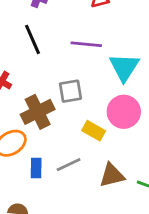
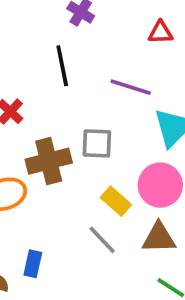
gray line: (69, 165) -> (102, 240), moved, turned 60
blue rectangle: (36, 168) -> (33, 264), moved
brown triangle: (112, 175) -> (159, 238), moved

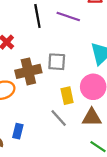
purple line: (131, 87) -> (68, 16), moved
yellow rectangle: (116, 201) -> (67, 96), turned 35

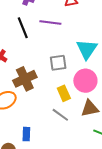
gray square: (57, 62) -> (58, 63), moved

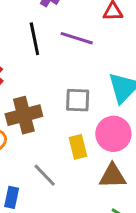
gray line: (60, 115) -> (45, 175), moved

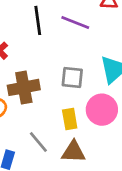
brown triangle: (113, 176) -> (74, 152), moved

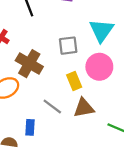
brown cross: (24, 87) -> (29, 64), turned -36

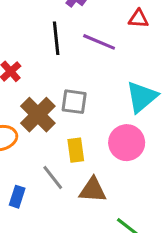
gray square: (68, 46) -> (74, 102), moved
yellow rectangle: (74, 81) -> (76, 150), moved

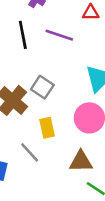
gray square: (74, 102) -> (42, 87), turned 30
brown triangle: (93, 190) -> (81, 161), moved

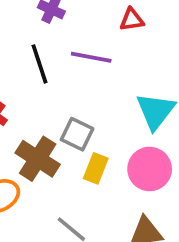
yellow rectangle: (47, 128) -> (96, 168), moved, turned 42

